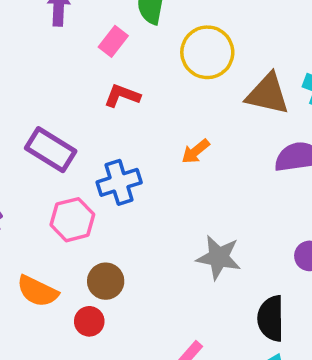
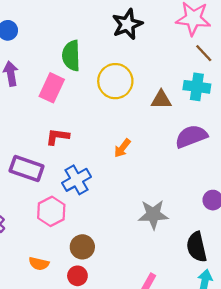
pink rectangle: (113, 41) -> (52, 88), size x1.4
brown triangle: (268, 94) -> (161, 100), size x0.7
red L-shape: (122, 96) -> (57, 137), moved
orange semicircle: (37, 291) -> (39, 264), size x0.7

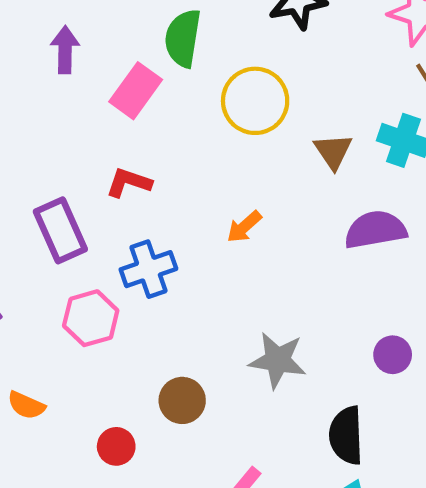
brown triangle: (161, 100) -> (333, 151), turned 45
purple rectangle: (27, 168) -> (60, 230), turned 36
brown circle: (82, 247) -> (182, 400), moved
orange semicircle: (39, 264) -> (26, 405), moved

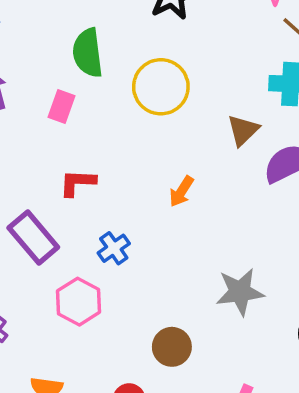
pink rectangle: (136, 91) -> (62, 107), size x0.7
brown triangle: (333, 151) -> (243, 130), moved, turned 36
blue cross: (148, 269) -> (114, 248), size x0.7

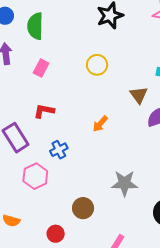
green semicircle: (88, 53) -> (35, 26), moved
yellow circle: (161, 87) -> (97, 65), size x0.7
brown triangle: (243, 130) -> (139, 95), turned -30

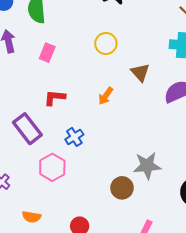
brown triangle: (139, 95) -> (140, 73), moved
orange arrow: (100, 124) -> (106, 96), moved
brown circle: (83, 208) -> (122, 188), moved

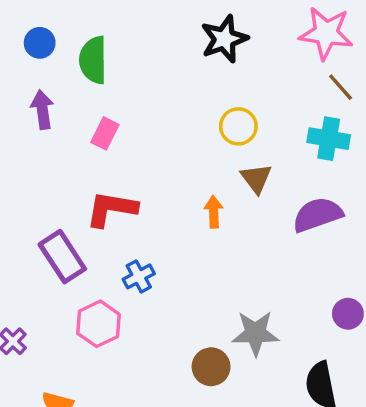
yellow circle: (106, 44) -> (238, 126), moved
orange arrow: (106, 96) -> (214, 212), moved, turned 138
red L-shape: (55, 98) -> (111, 209), size x1.4

